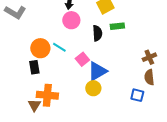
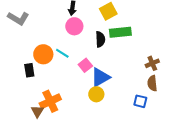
green rectangle: (117, 26) -> (120, 32), size x1.5
black rectangle: (34, 67) -> (29, 70), moved
orange cross: (47, 95) -> (50, 101), turned -30

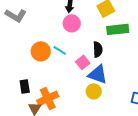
black semicircle: (100, 39) -> (98, 49), moved
black rectangle: (29, 70) -> (25, 86), moved
blue triangle: (100, 77) -> (98, 74), turned 50

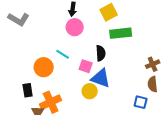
orange circle: (41, 51) -> (44, 67), moved
pink square: (83, 62) -> (86, 66), turned -32
yellow circle: (94, 91) -> (90, 91), moved

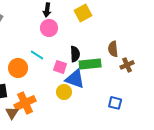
green rectangle: (121, 33) -> (90, 64), moved
brown semicircle: (153, 84) -> (113, 49), moved

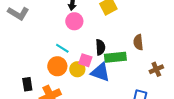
brown cross: (127, 65) -> (156, 69), moved
orange circle: (18, 68) -> (57, 66), moved
yellow circle: (64, 92) -> (77, 69), moved

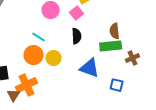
green rectangle: (115, 57) -> (111, 46), moved
pink square: (85, 60) -> (77, 13), moved, turned 32
blue triangle: (100, 72) -> (90, 68), moved

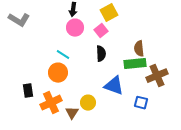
yellow circle: (54, 58) -> (88, 103), moved
brown cross: (133, 58) -> (157, 76), size x1.5
brown triangle: (14, 95) -> (72, 113), moved

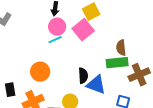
pink square: (101, 31) -> (83, 30), size x1.5
black semicircle: (101, 54) -> (83, 76), moved
cyan line: (63, 55) -> (55, 40), moved, turned -56

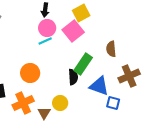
green rectangle: (117, 63) -> (83, 64), moved, turned -50
blue triangle: (96, 85) -> (99, 86), moved

